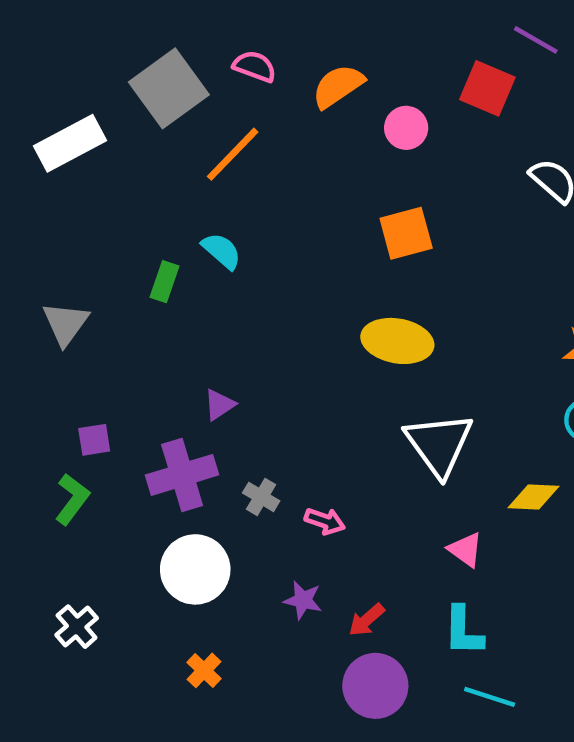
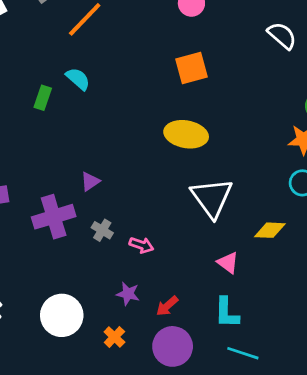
purple triangle: (219, 405) -> (90, 182), moved
white circle: (195, 569) -> (62, 315), moved
orange cross: (204, 670) -> (114, 337), moved

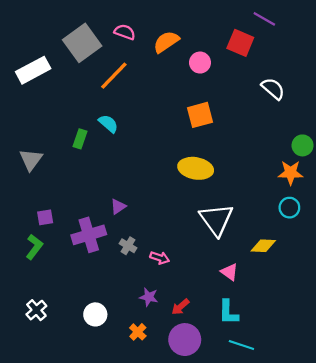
white circle: (62, 315) -> (95, 314), size x0.7

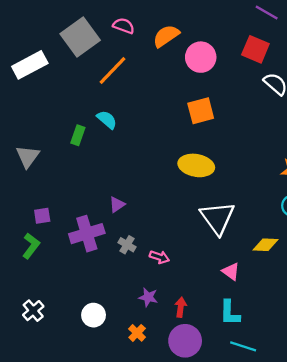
red square: (240, 43) -> (255, 49), moved
pink circle: (200, 63) -> (201, 57), size x1.4
red arrow: (180, 307) -> (181, 307), turned 138

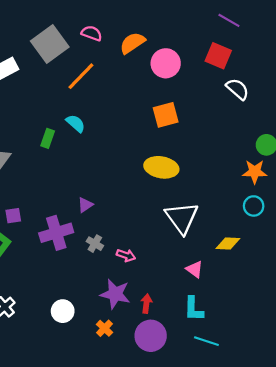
purple star: (148, 297) -> (115, 294), size x1.6

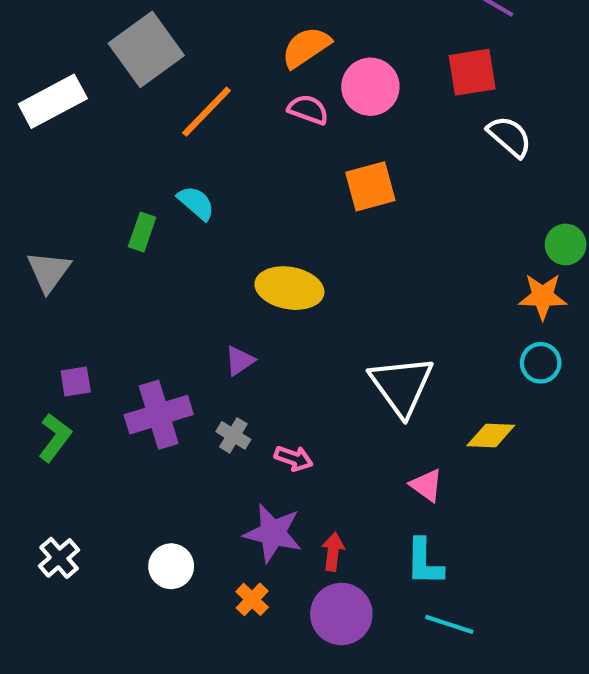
pink semicircle: (92, 33) -> (308, 110), moved
red square: (218, 56) -> (472, 72), turned -32
yellow ellipse: (161, 167) -> (289, 288), moved
purple triangle: (85, 205) -> (240, 361), moved

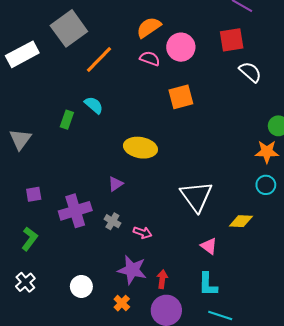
green L-shape: (55, 438) -> (30, 239), moved

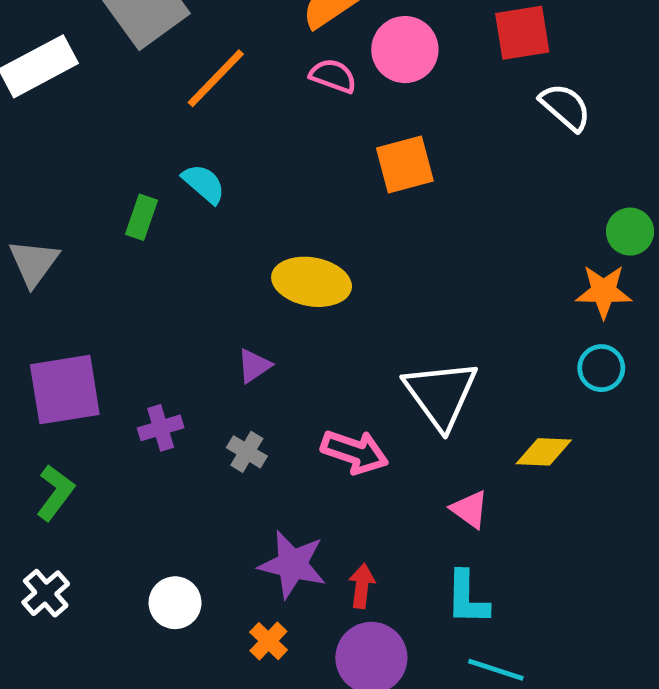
purple square: (34, 194) -> (65, 390), size x2.0
purple cross: (75, 211) -> (161, 428), size x0.6
pink arrow: (143, 233) -> (355, 452), moved, size x1.5

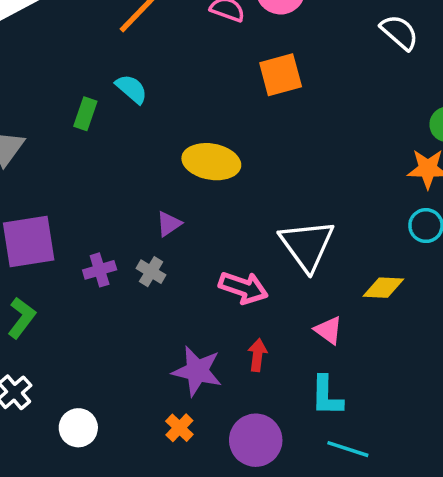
gray cross: (247, 452) -> (151, 272), moved
red arrow: (362, 586) -> (257, 355), moved
white circle: (175, 603) -> (78, 428), moved

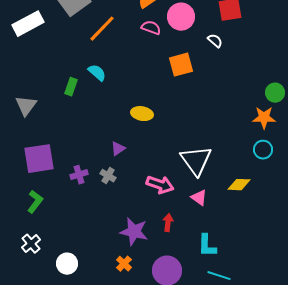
white semicircle: (399, 32) -> (215, 41), moved, size x0.7
yellow ellipse: (211, 162) -> (142, 114), size x0.7
pink triangle: (328, 330) -> (199, 198), moved

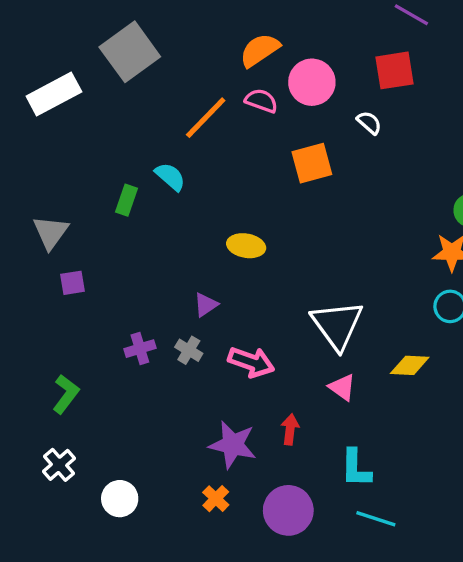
orange line: (102, 29) -> (206, 118), moved
purple square: (39, 159) -> (72, 283), moved, size x0.5
pink arrow: (160, 185) -> (251, 362), moved

